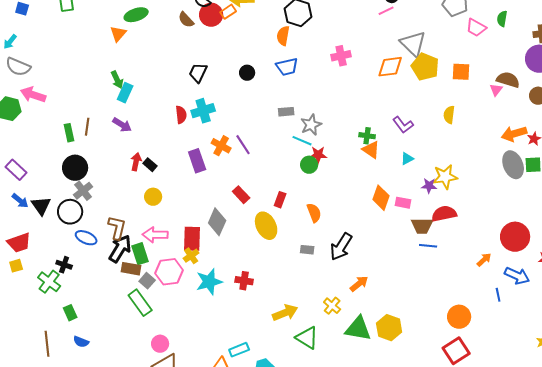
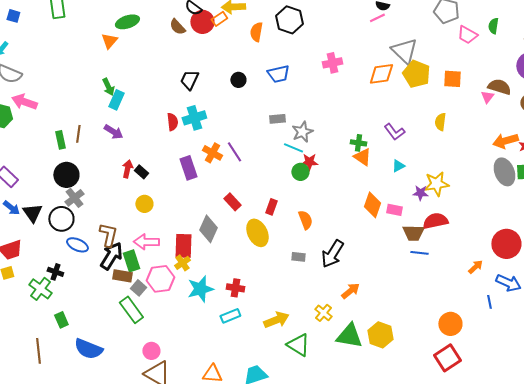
orange semicircle: (283, 36) -> (256, 32), moved
blue semicircle: (81, 342) -> (88, 349), moved, size x1.8
cyan rectangle: (239, 350) -> (230, 316), moved

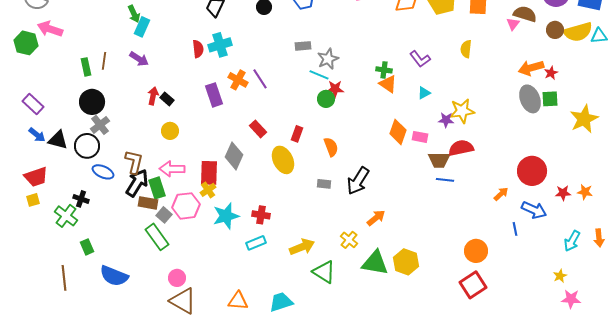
black triangle: (32, 213) -> (58, 140), turned -40

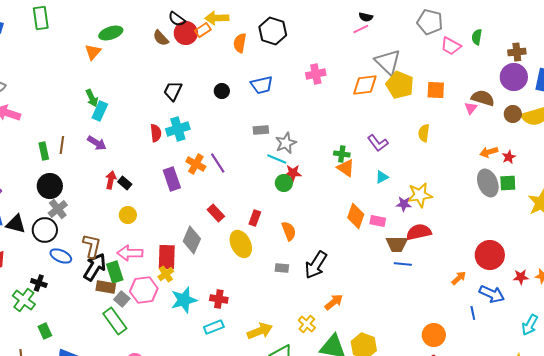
orange arrow: (531, 68) -> (489, 152), size x0.7

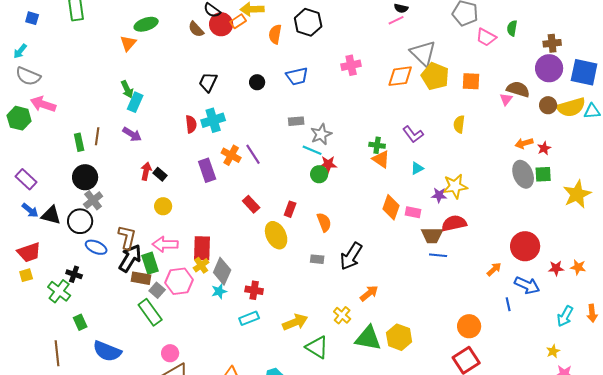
gray diamond: (192, 240) -> (222, 271), moved
cyan star: (184, 300) -> (219, 291), size x0.6

